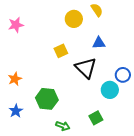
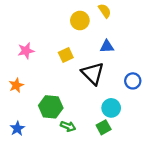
pink star: (16, 25) -> (26, 51), moved
cyan circle: (110, 90) -> (111, 108), moved
blue star: (16, 111) -> (17, 128), moved
green arrow: (63, 126) -> (68, 126), moved

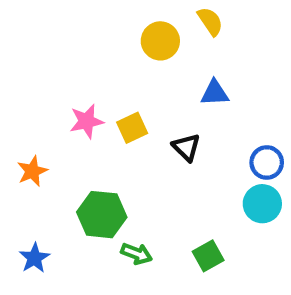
pink star: (26, 51) -> (87, 121), moved
yellow square: (66, 55) -> (132, 128), moved
black triangle: (93, 73) -> (186, 147), size x0.6
cyan circle: (111, 108) -> (262, 204), moved

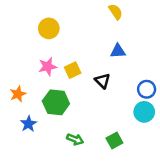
yellow circle: (160, 41) -> (49, 28), moved
green hexagon: (102, 215) -> (56, 102), moved
blue star: (34, 258) -> (29, 124), moved

